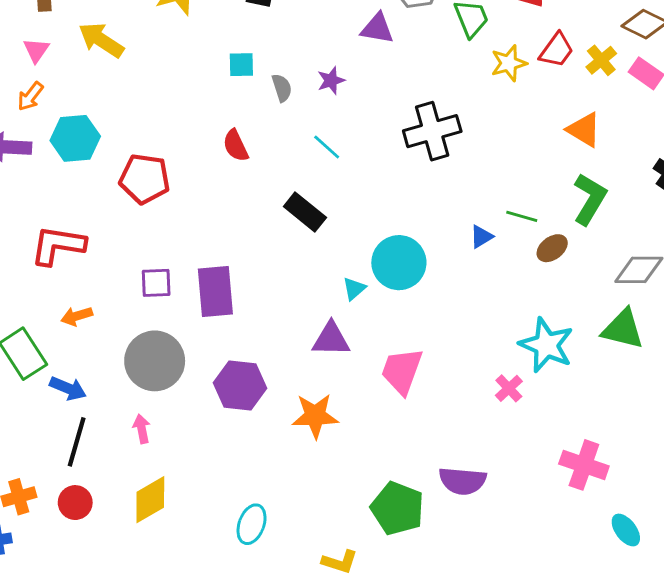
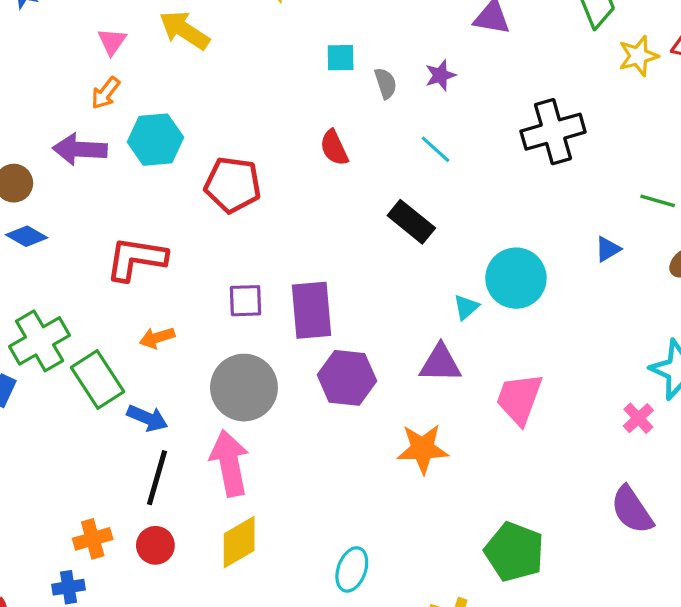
green line: (522, 216) -> (658, 201), moved
purple hexagon: (240, 385) -> (347, 378), moved
pink arrow: (142, 429) -> (229, 463), size x2.0
purple semicircle: (463, 481) -> (632, 510), moved, turned 51

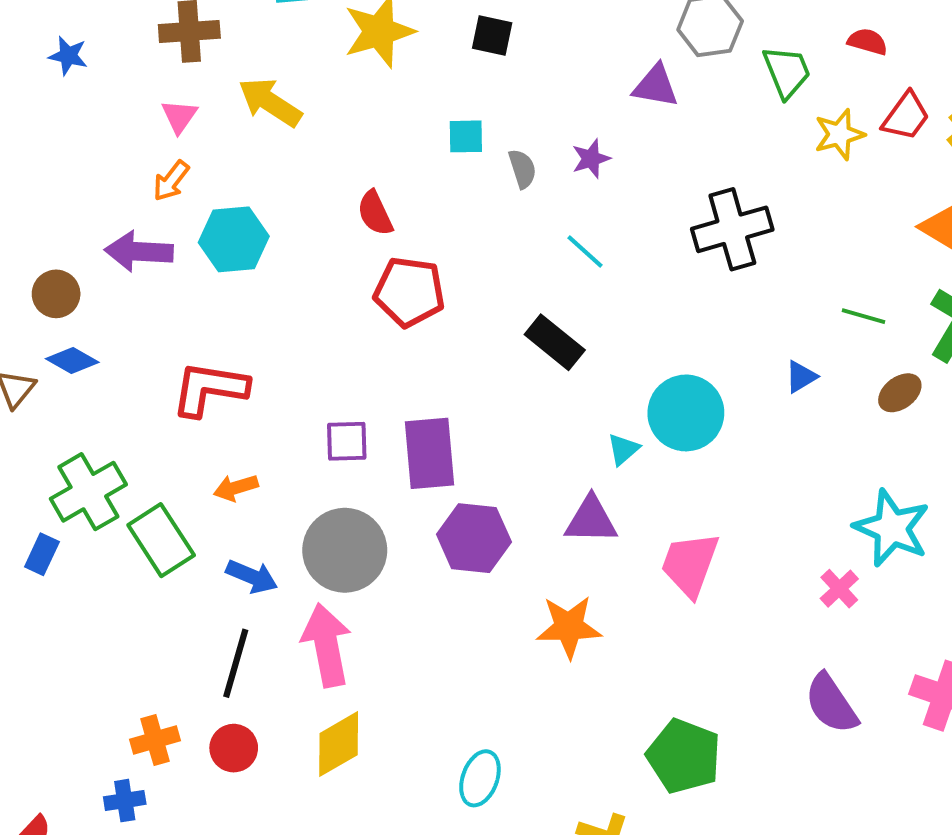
red semicircle: (334, 148) -> (375, 213), moved
red pentagon: (233, 185) -> (409, 292), moved
blue arrow: (147, 418) -> (252, 576), moved

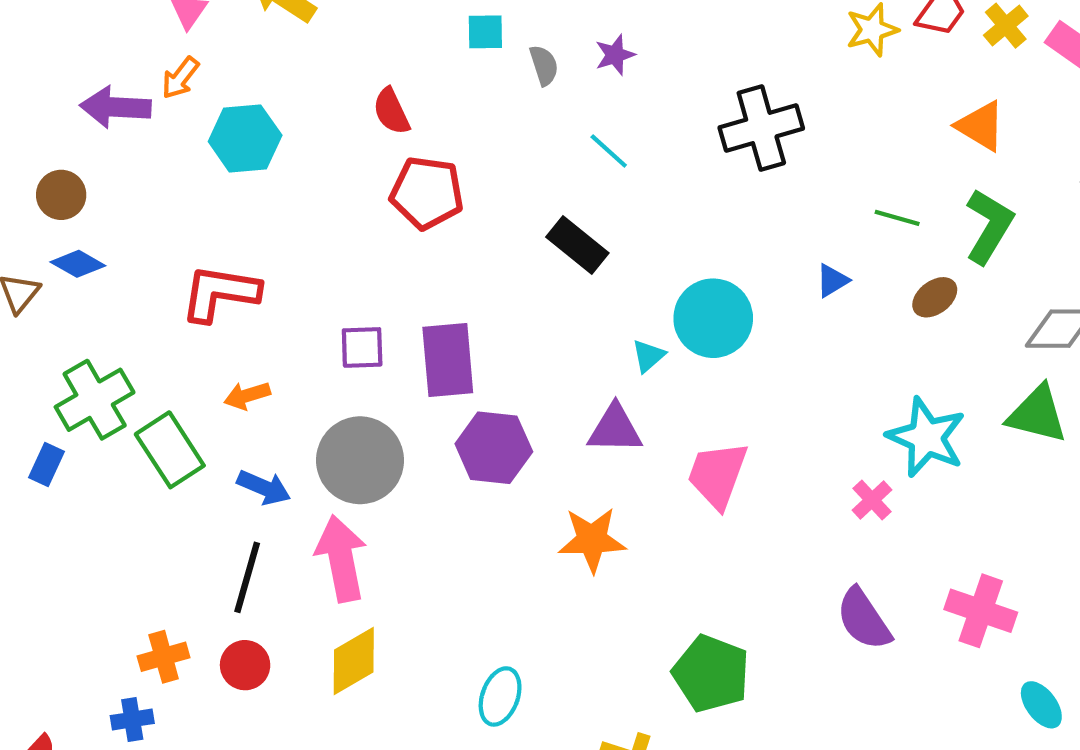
purple arrow: (139, 251) -> (115, 107), moved

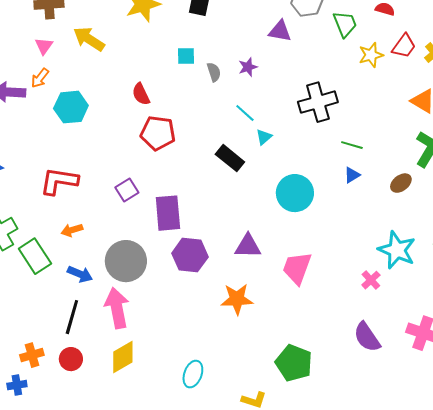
green line: (897, 218) -> (352, 145), moved
purple square: (362, 347) -> (127, 190), moved, turned -30
cyan triangle: (648, 356) -> (264, 137), moved

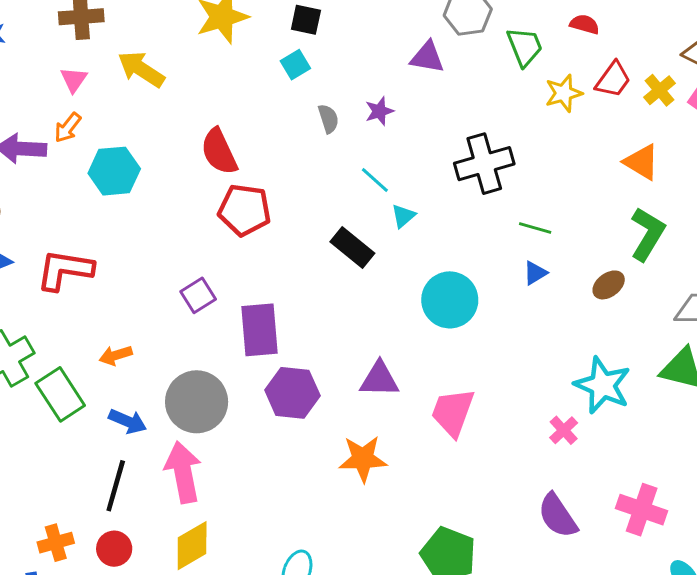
cyan square: (186, 56) -> (295, 65), moved, turned -30
red semicircle: (141, 94) -> (219, 152), size x1.4
red L-shape: (59, 181) -> (65, 270), moved

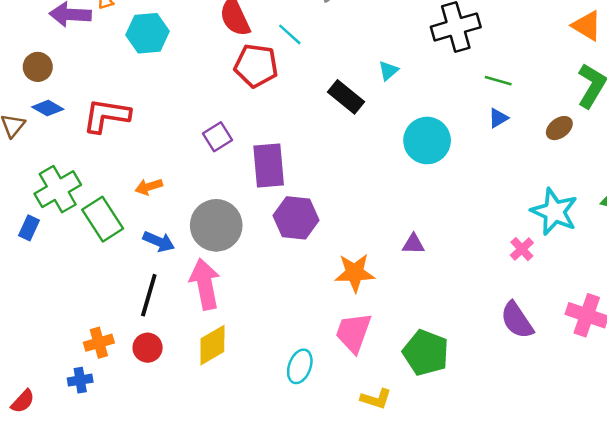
cyan line: (375, 180) -> (290, 34), moved
purple triangle: (379, 379) -> (413, 244), moved, size x0.7
pink trapezoid: (453, 412) -> (353, 333), moved

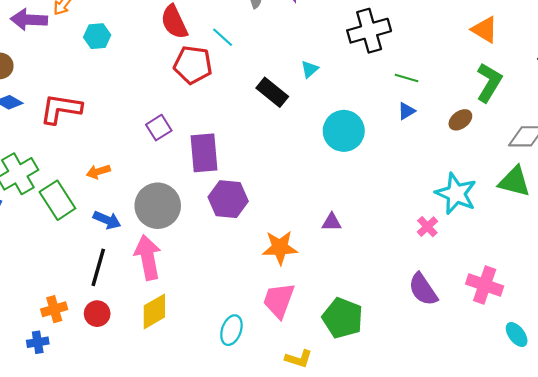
cyan hexagon: (148, 33) -> (97, 36), size x0.7

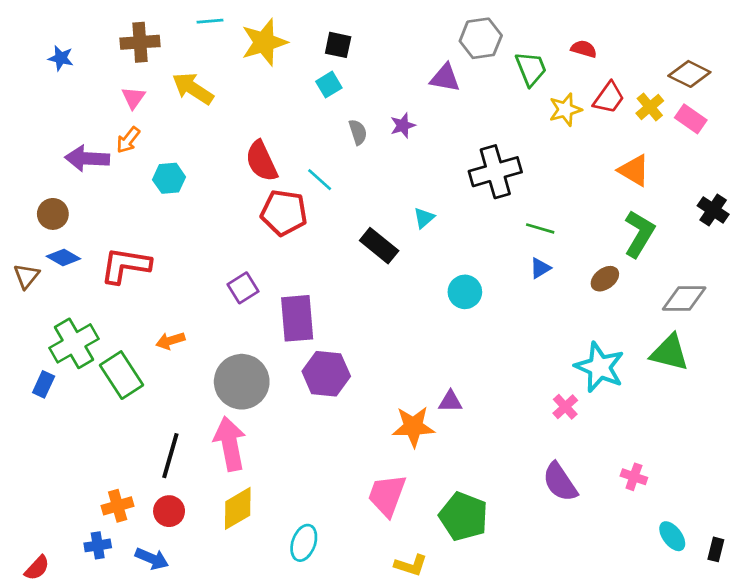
cyan circle: (344, 131) -> (465, 292), size x0.7
blue arrow: (107, 220) -> (152, 559), moved
orange star: (280, 248) -> (413, 427), moved
pink cross: (485, 285) -> (634, 477), size x0.6
cyan ellipse: (231, 330) -> (304, 543), moved

